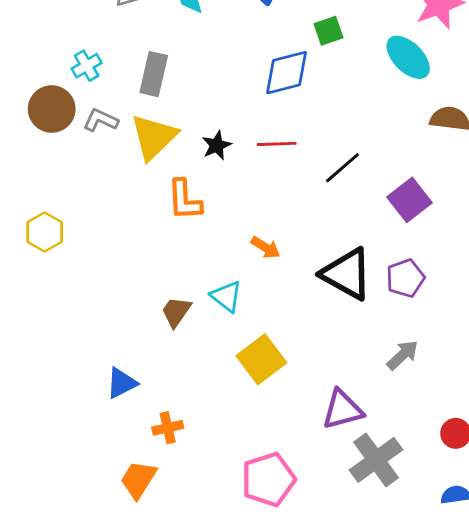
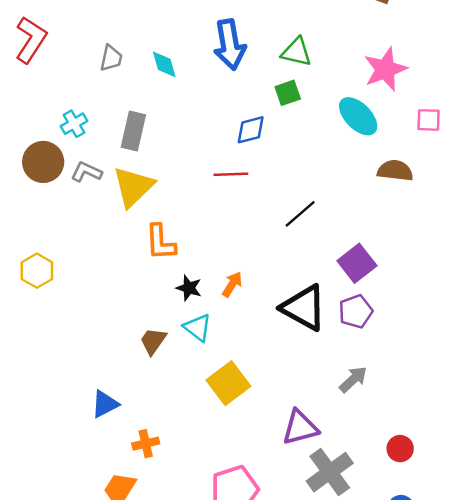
blue diamond: (287, 73) -> (251, 130), size x0.7
red line: (277, 144) -> (231, 174), moved
black star: (217, 145) -> (189, 288), moved, turned -30
purple square: (410, 200) -> (357, 263), moved
orange arrow: (266, 247) -> (232, 284), turned -90

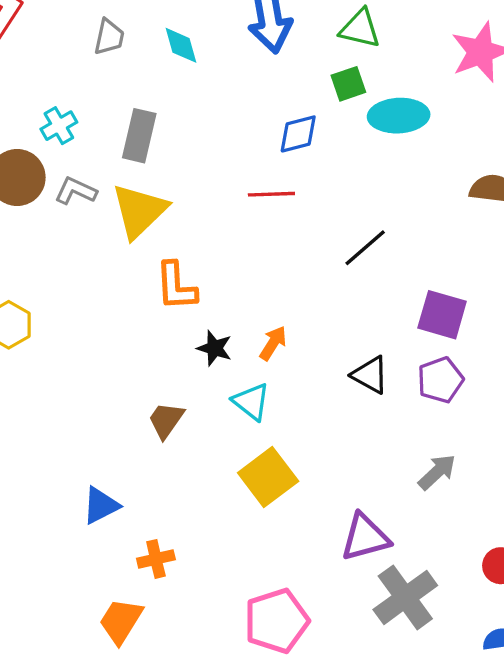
cyan ellipse: (358, 116) -> (399, 116), moved, turned -48
purple square: (357, 263) -> (442, 315), turned -36
black triangle: (304, 308) -> (370, 375), size x0.6
cyan triangle: (198, 327) -> (251, 402), moved

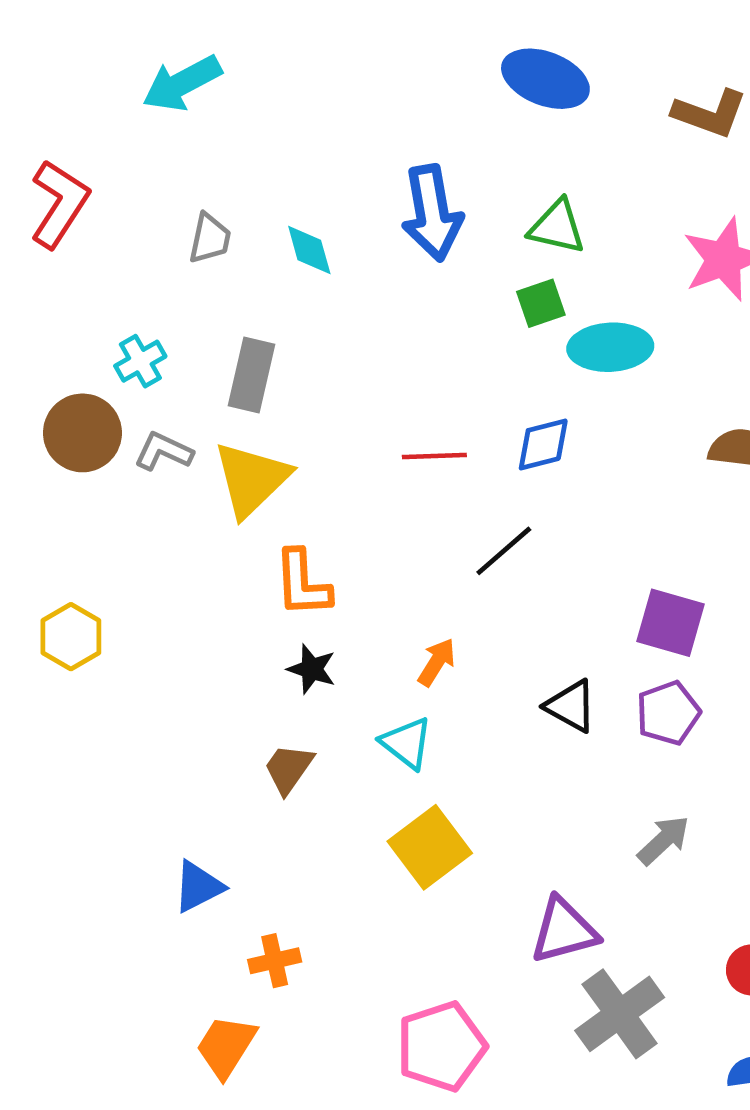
blue diamond: (298, 134) -> (543, 444), moved
black line: (365, 248) -> (504, 551), moved
black star: (215, 348) -> (312, 669), moved

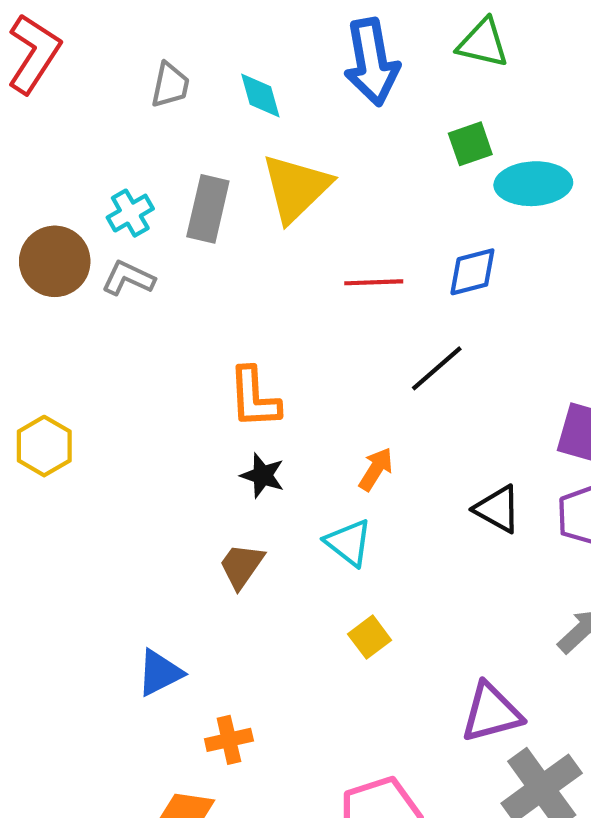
green triangle: (557, 227) -> (483, 43), moved
cyan cross: (140, 361) -> (130, 213), moved
yellow triangle: (251, 479) -> (296, 188), moved
yellow square: (430, 847) -> (370, 637), size x0.6

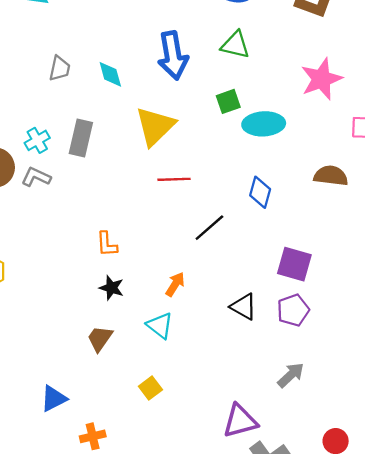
yellow triangle: (296, 188) -> (155, 126), moved
blue diamond: (472, 272) -> (260, 192), moved, turned -60
orange L-shape: (254, 398) -> (107, 244), size x0.7
yellow square: (370, 637) -> (150, 388), moved

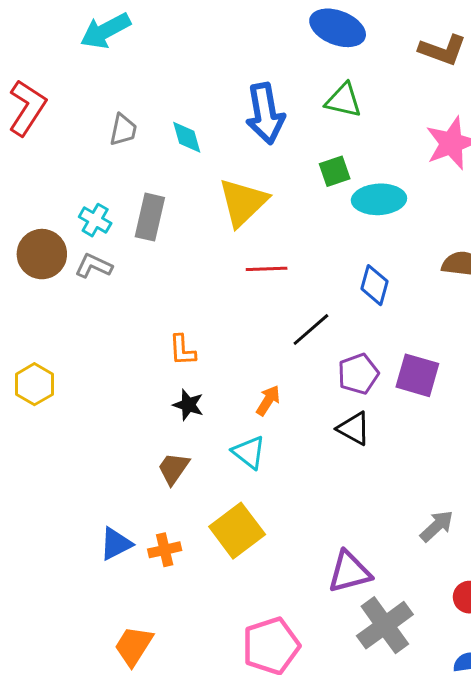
cyan cross: (37, 140) -> (95, 220), turned -30
purple pentagon: (293, 310) -> (358, 374), moved
gray arrow: (291, 375) -> (437, 526), moved
yellow square: (150, 388) -> (237, 531), size x1.8
orange cross: (93, 436) -> (165, 550), moved

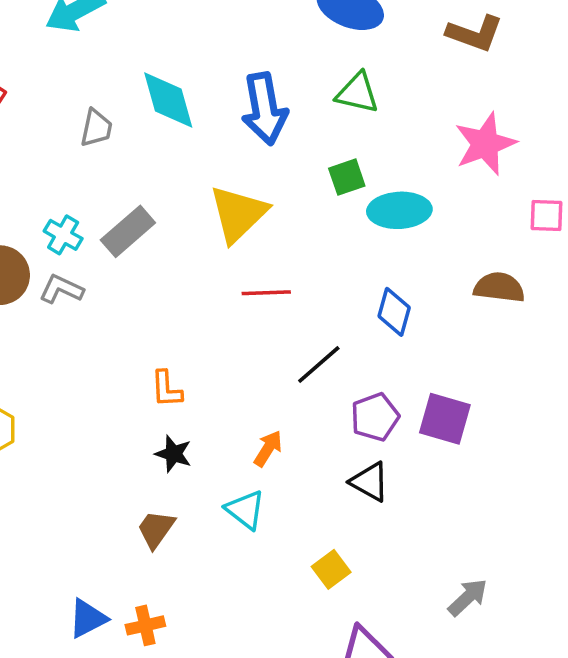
cyan diamond: (187, 137) -> (168, 100), moved, size x1.5
gray rectangle: (150, 217) -> (128, 231), turned 36
yellow square: (237, 531) -> (331, 569), moved, size x0.6

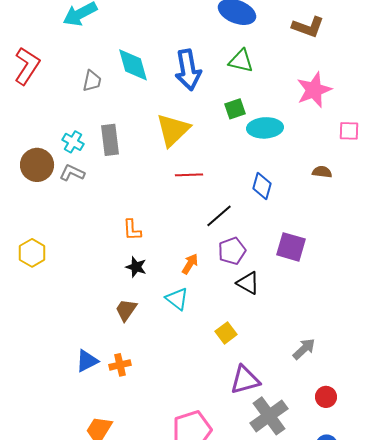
gray rectangle: (128, 231) -> (110, 140), turned -56
brown semicircle: (499, 287) -> (322, 172), size x0.7
purple pentagon: (375, 417) -> (232, 251), moved

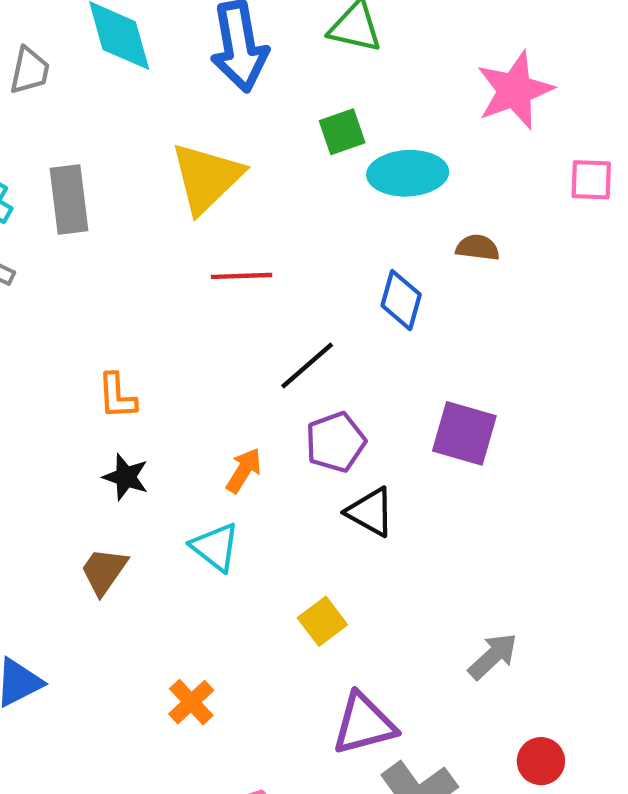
brown semicircle: (322, 172) -> (478, 248), moved
orange cross: (120, 365) -> (191, 702), moved, turned -30

